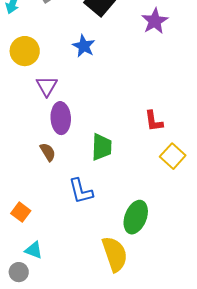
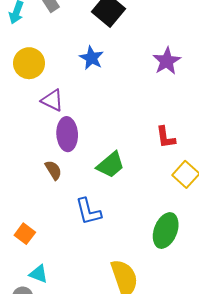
purple star: (155, 21) -> (167, 61), moved
purple triangle: (47, 86) -> (52, 100), turned -35
green trapezoid: (102, 147) -> (111, 165), turned 48
green ellipse: (136, 217) -> (166, 231), moved

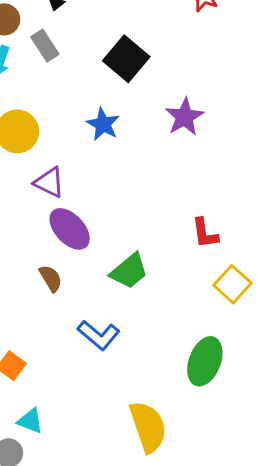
purple star: (167, 61) -> (185, 117), moved
purple ellipse: (67, 134) -> (70, 229), turned -40
blue L-shape: (88, 211) -> (99, 335), turned -36

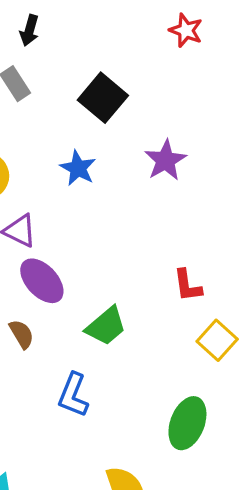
blue L-shape: (99, 335) -> (73, 395), turned 72

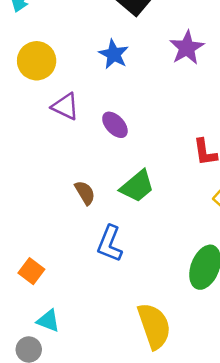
purple ellipse: (42, 281) -> (115, 125), moved, size x0.7
brown semicircle: (22, 334) -> (85, 193), moved

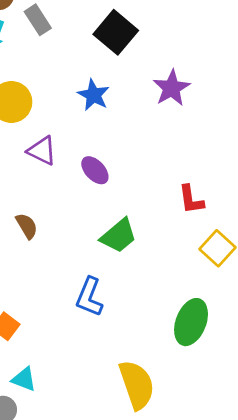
brown semicircle: (85, 193) -> (27, 226), moved

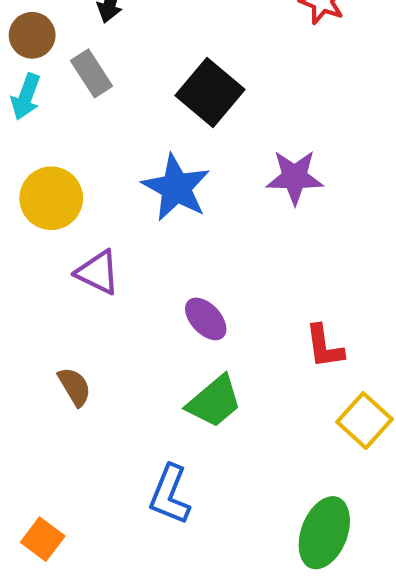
purple star: (172, 88) -> (295, 177), turned 30
blue star: (94, 95) -> (176, 188), size x1.4
purple ellipse: (95, 170) -> (206, 319), moved

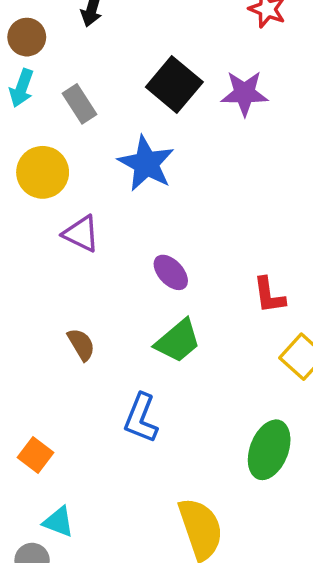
gray rectangle: (91, 73) -> (79, 104), moved
purple star: (295, 177) -> (245, 93), moved
brown semicircle: (74, 387) -> (81, 344), moved

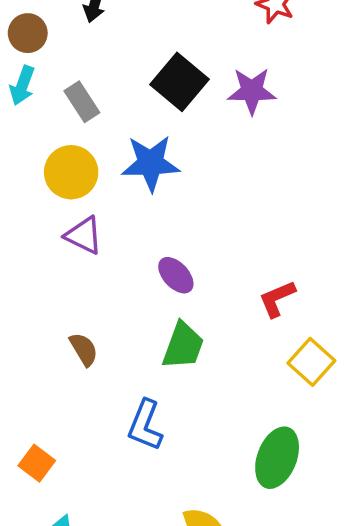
blue star: (146, 164) -> (151, 163), turned -30
yellow circle: (43, 172) -> (71, 172), moved
red L-shape: (269, 295) -> (277, 299), turned 75
green trapezoid: (178, 341) -> (183, 346), turned -30

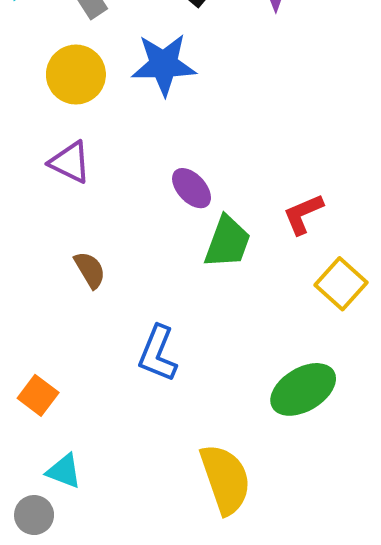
purple triangle: (84, 235) -> (70, 162), moved
green trapezoid: (183, 346) -> (227, 242), moved
green ellipse: (277, 458) -> (303, 389), turned 38

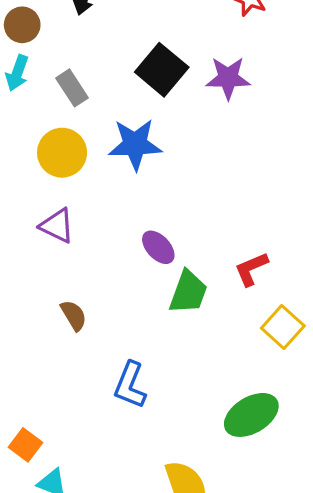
orange square: (38, 395) -> (26, 445), moved

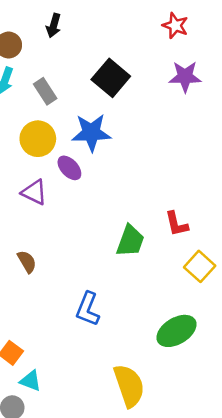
purple star: (228, 78) -> (185, 77), moved
purple ellipse: (158, 247) -> (69, 168), moved
red L-shape: (251, 269) -> (177, 224), turned -80
brown semicircle: (74, 315) -> (27, 262), moved

